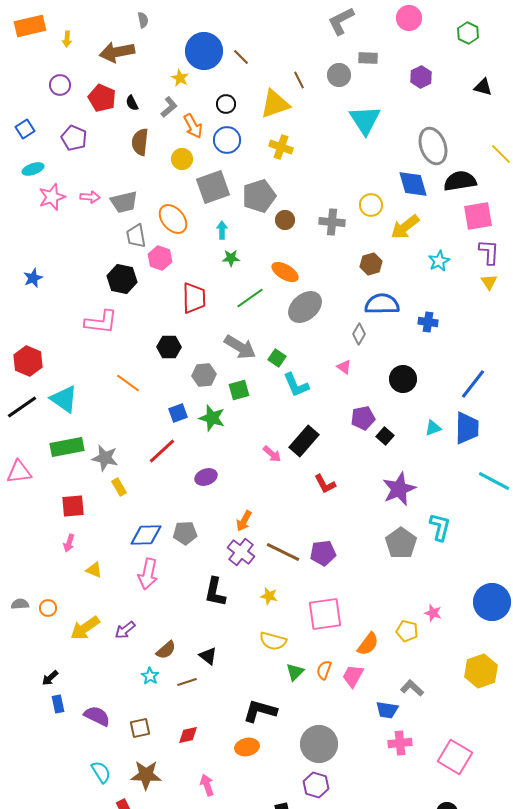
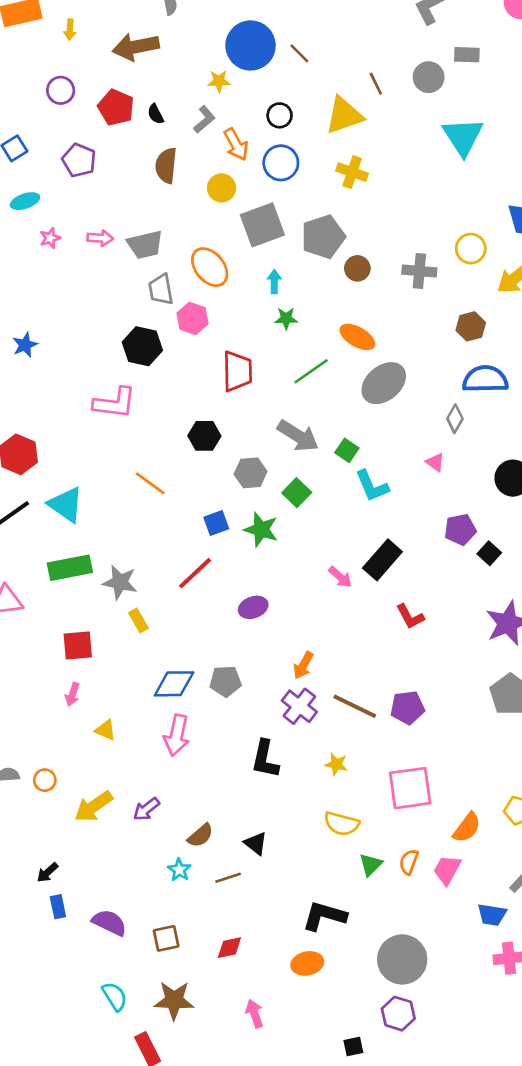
yellow star: (180, 78) -> (219, 81), turned -30
pink star: (52, 197) -> (50, 238), size x0.6
green square: (239, 390) -> (297, 493), turned -30

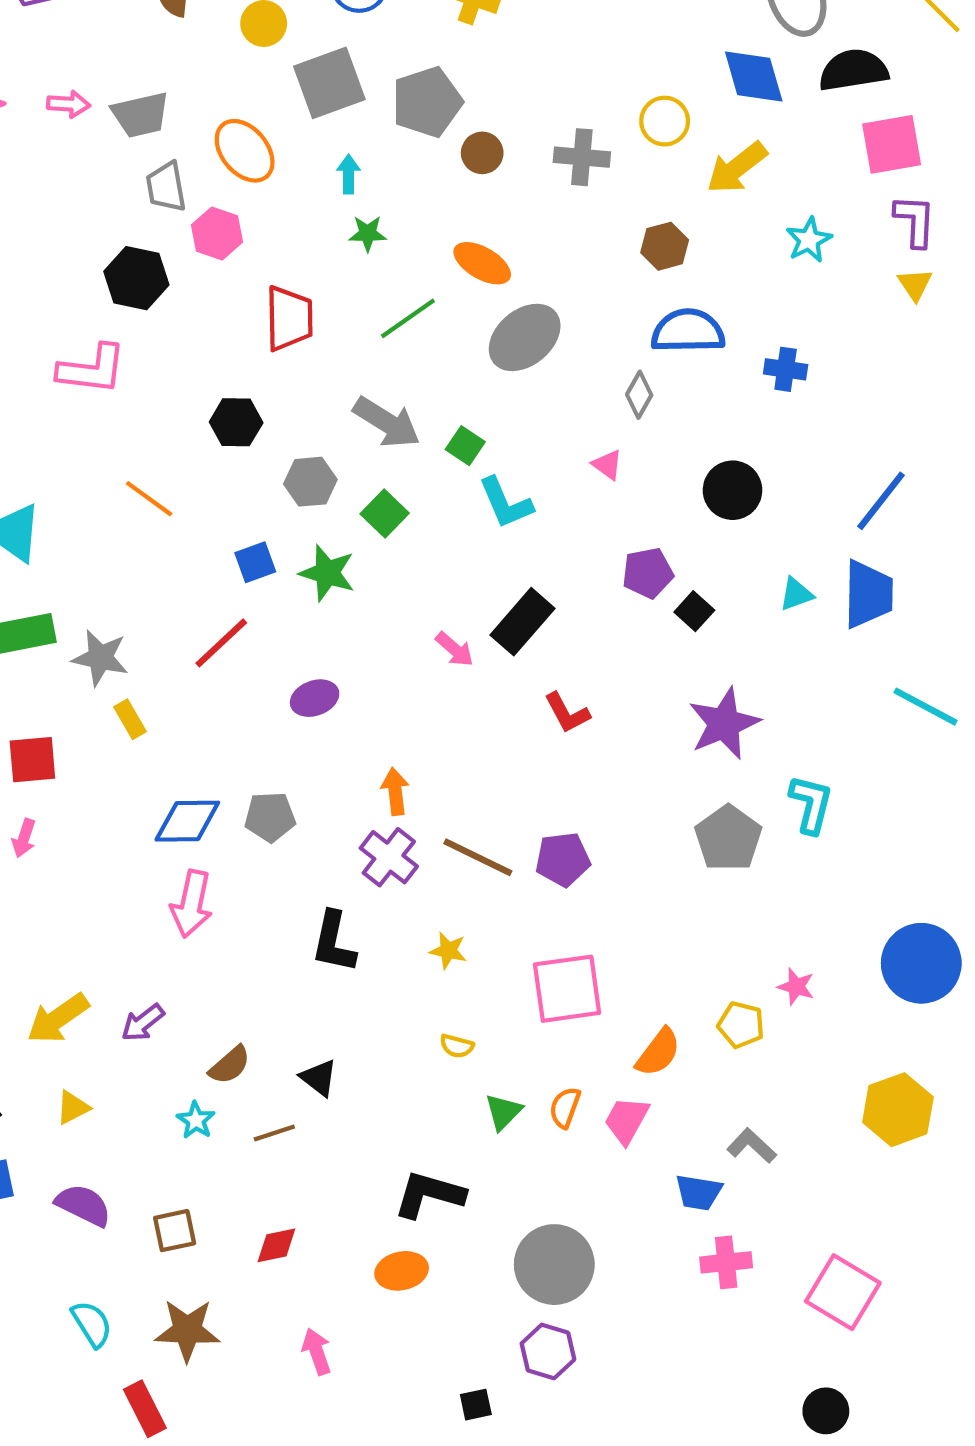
orange arrow: (303, 665) -> (395, 791), turned 144
yellow triangle: (105, 730) -> (73, 1108), moved, turned -50
yellow semicircle: (342, 824) -> (457, 1046), size x0.6

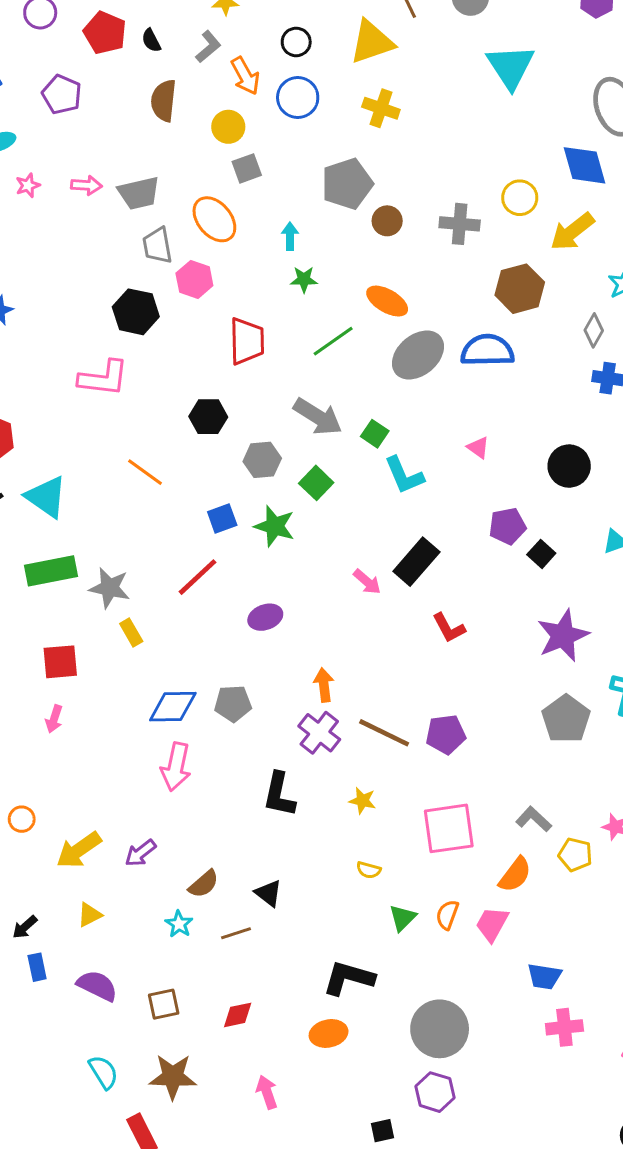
gray square: (329, 83) -> (247, 168), moved, size x0.6
brown hexagon: (665, 246) -> (520, 289), size x1.4
blue semicircle: (688, 331) -> (487, 350), moved
gray diamond: (639, 395) -> (594, 330), moved
gray L-shape: (752, 1146) -> (534, 819), moved

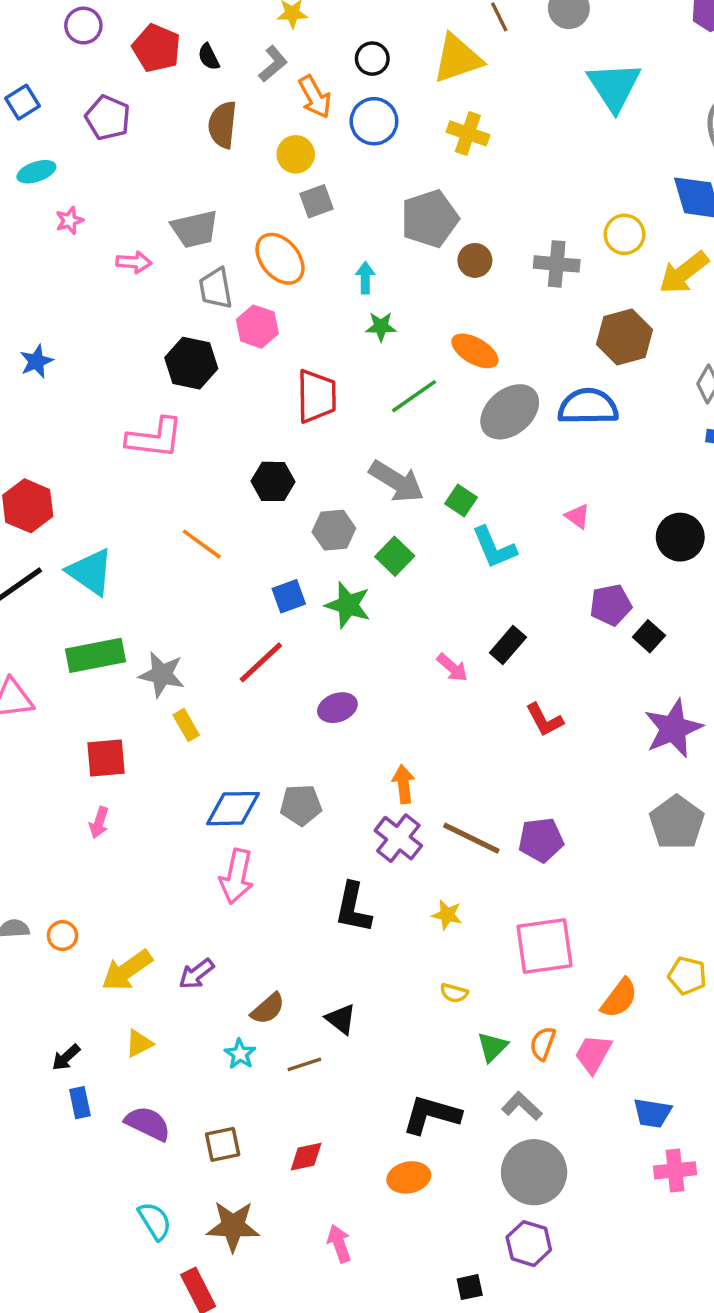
pink arrow: (86, 185) -> (134, 262), moved
black rectangle: (416, 562) -> (508, 645), size x0.7
gray L-shape: (534, 819) -> (522, 1106), moved

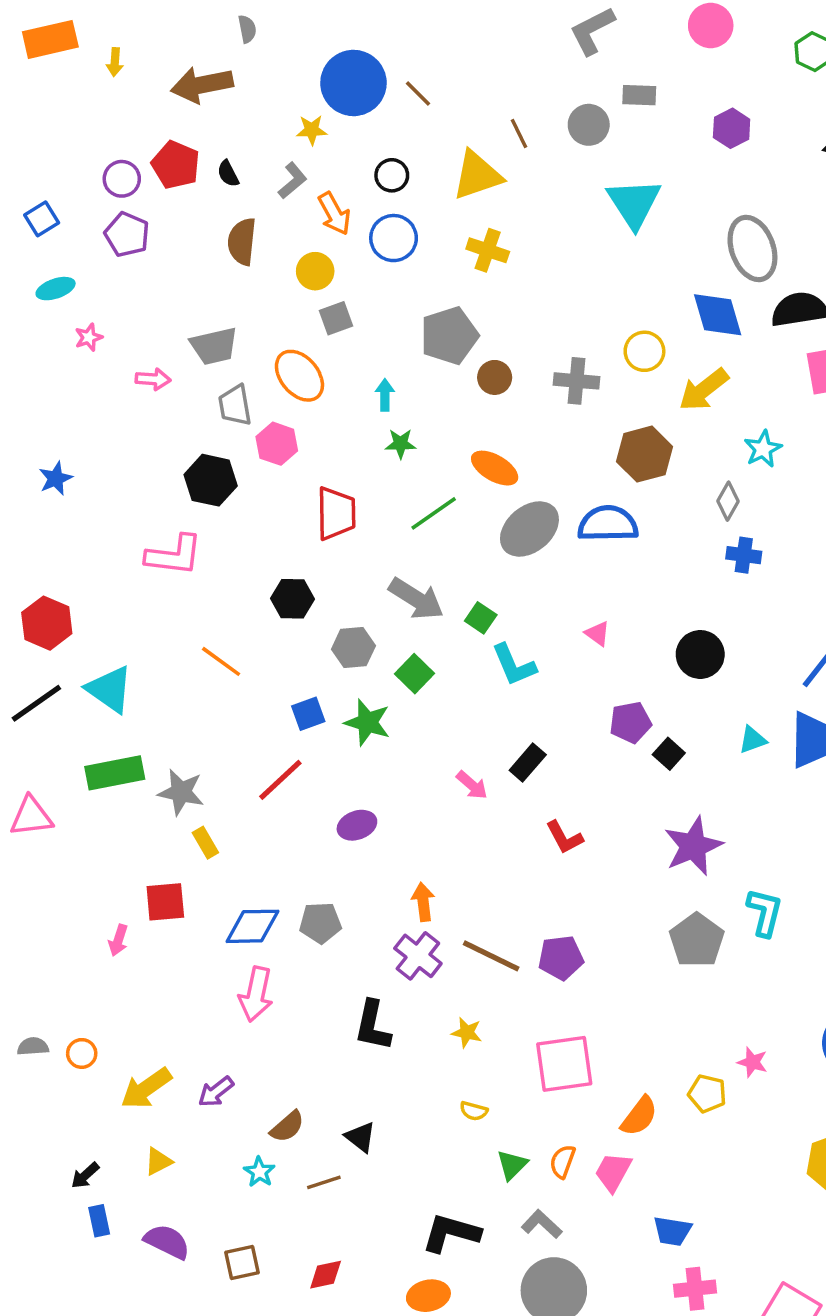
purple circle: (83, 26) -> (122, 179), moved
red square: (106, 758) -> (165, 902), moved

